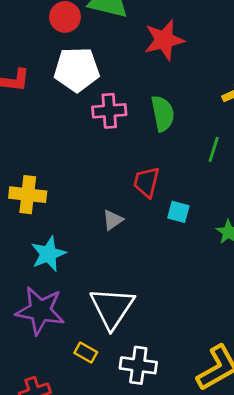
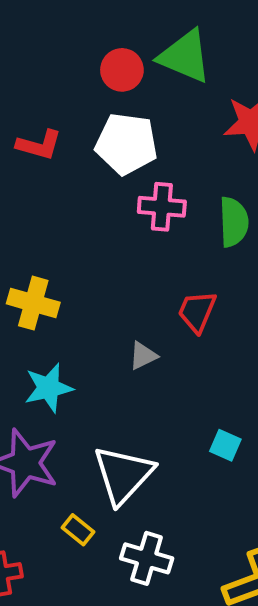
cyan square: (178, 212) -> (225, 445), moved

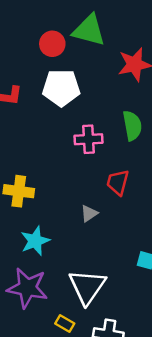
pink cross: (162, 207) -> (88, 139), moved

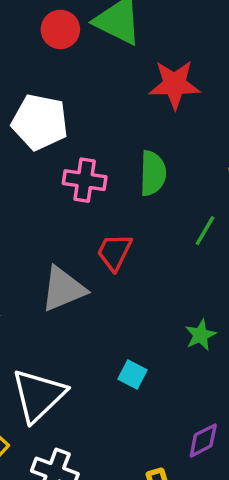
white pentagon: (61, 88) -> (40, 122), moved
gray triangle: (89, 214) -> (63, 289), size x1.8

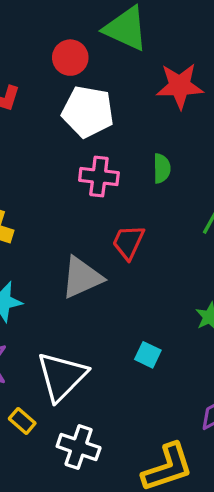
red circle: (60, 29) -> (70, 58), moved
white pentagon: (40, 122) -> (88, 112), moved
green semicircle: (153, 173) -> (162, 168), size x0.7

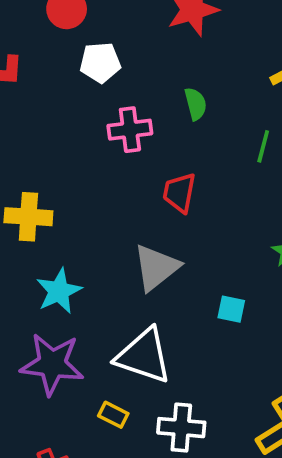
white pentagon: (88, 112) -> (100, 63), size x0.7
gray triangle: (82, 277) -> (156, 267), moved
white triangle: (62, 376) -> (144, 356), turned -42

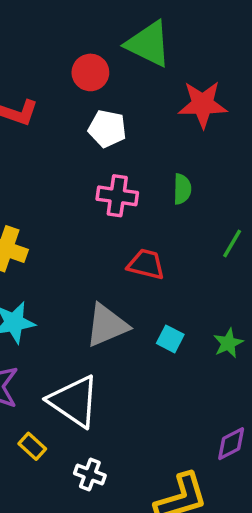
red trapezoid: (179, 193) -> (146, 264), turned 78
cyan square: (231, 309) -> (170, 339), moved
white cross: (181, 428) -> (90, 474), size x0.7

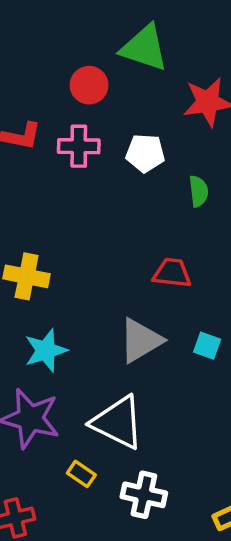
white pentagon: (107, 129) -> (145, 153), moved
pink cross: (117, 196) -> (79, 146), moved
white cross: (90, 474) -> (144, 495), size x1.4

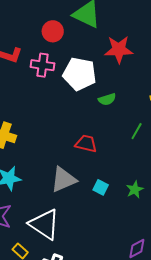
white pentagon: (145, 153) -> (80, 74), size x1.5
green semicircle: (199, 191) -> (107, 99), turned 72

